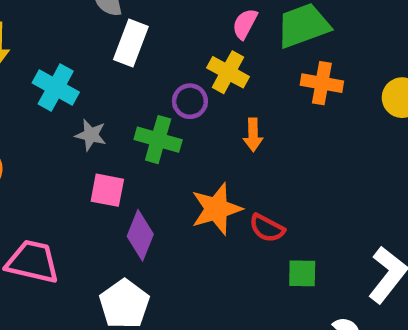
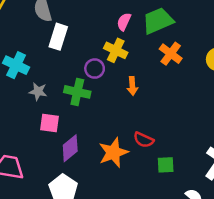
orange cross: (322, 83) -> (171, 54), turned 30
orange star: (216, 209) -> (113, 153), moved
purple diamond: (140, 235) -> (70, 148), turned 32

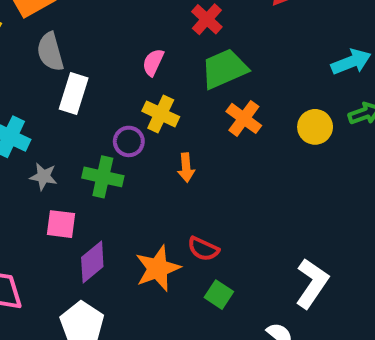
pink semicircle: (124, 22) -> (153, 62), moved
green square: (166, 165) -> (219, 295), moved, turned 36

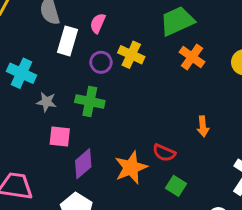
pink semicircle: (153, 62) -> (98, 23), moved
purple circle: (129, 141) -> (101, 62), moved
orange arrow: (186, 168) -> (203, 126), moved

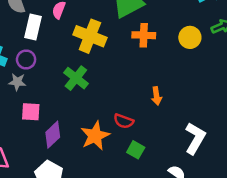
yellow cross: (131, 55) -> (90, 36), size x1.4
orange cross: (192, 57) -> (144, 35), turned -30
purple circle: (101, 62) -> (26, 60), moved
green cross: (90, 101) -> (76, 78), moved, turned 30

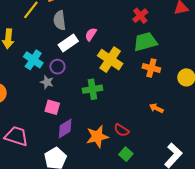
white rectangle: (33, 27) -> (68, 43), turned 30
green cross: (76, 78) -> (92, 89), turned 30
orange arrow: (157, 96) -> (156, 108), moved, turned 112

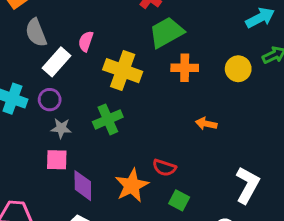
gray star: (47, 82) -> (61, 128), moved
purple diamond: (65, 129) -> (83, 186), turned -45

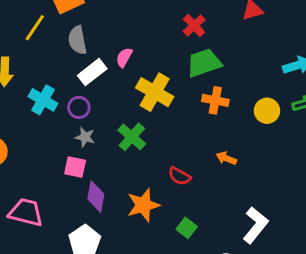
green cross: (108, 119) -> (132, 137), turned -36
red semicircle: (164, 168) -> (179, 176), moved

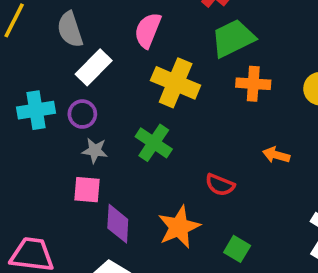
pink semicircle: (124, 57) -> (148, 30), moved, size x1.4
cyan cross: (43, 100) -> (36, 110), turned -32

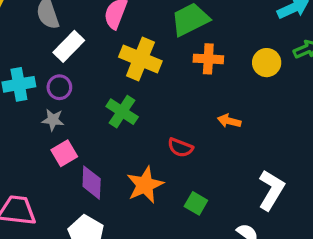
gray star: (95, 151) -> (53, 120), moved
pink square: (87, 190) -> (64, 153), turned -35

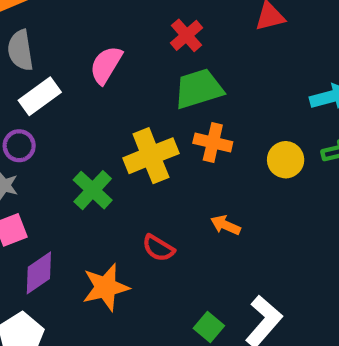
yellow cross: (140, 59) -> (151, 156), moved, turned 36
purple diamond: (92, 183) -> (39, 273), turned 44
green square: (196, 203) -> (209, 327), moved

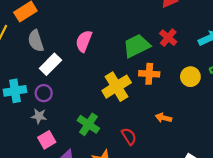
red cross: (187, 35) -> (168, 38), moved
green cross: (93, 190) -> (88, 124), moved
red semicircle: (158, 248) -> (129, 136), turned -144

